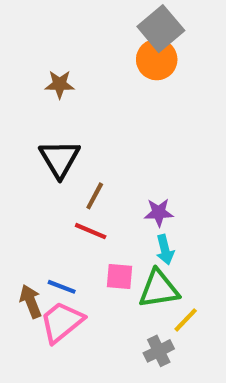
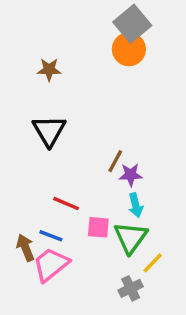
brown line: (95, 196) -> (115, 161), moved
red line: (91, 231) -> (66, 204), moved
green triangle: (159, 289) -> (131, 237), turned -45

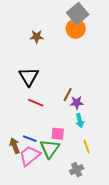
brown star: (49, 70) -> (37, 37), moved
red line: (66, 204) -> (36, 103), moved
green triangle: (131, 237) -> (50, 149), moved
yellow line: (153, 263) -> (87, 147), moved, turned -64

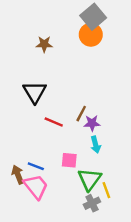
red line: (36, 103) -> (54, 122), moved
yellow line: (87, 147) -> (106, 190), moved
green triangle: (50, 149) -> (90, 179), moved
pink trapezoid: (30, 156) -> (36, 186), turned 90

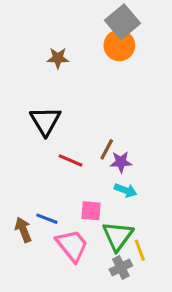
cyan arrow: (96, 145) -> (126, 190), turned -56
pink trapezoid: (36, 186) -> (72, 245), moved

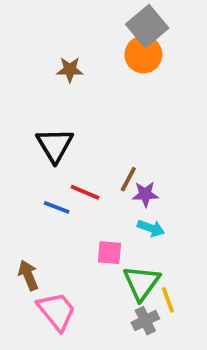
blue line: (47, 219) -> (57, 207), moved
pink trapezoid: (72, 245) -> (57, 311), moved

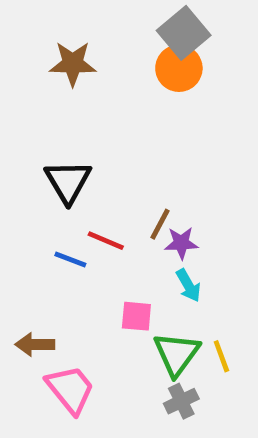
brown star: (70, 70) -> (73, 64), moved, size x1.4
cyan arrow: (151, 228) -> (188, 285), turned 40
brown arrow: (28, 275) -> (35, 344), turned -68
yellow line: (168, 300) -> (221, 356), moved

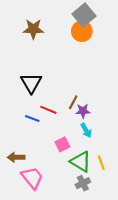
pink square: (136, 316) -> (62, 144), turned -32
green triangle: (177, 354) -> (81, 162), turned -35

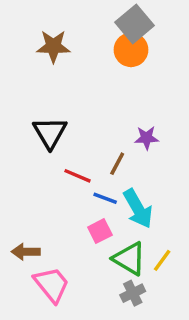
purple star: (83, 111) -> (147, 138), moved
blue line: (32, 118) -> (105, 198), moved
cyan arrow: (86, 130) -> (138, 209), size x1.6
yellow line: (101, 163) -> (162, 260), turned 56

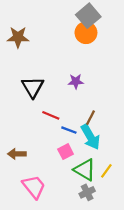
brown star: (53, 46) -> (18, 37), moved
purple star: (147, 138) -> (76, 81), moved
brown line: (117, 164) -> (90, 118), moved
brown arrow: (26, 252) -> (17, 154), moved

